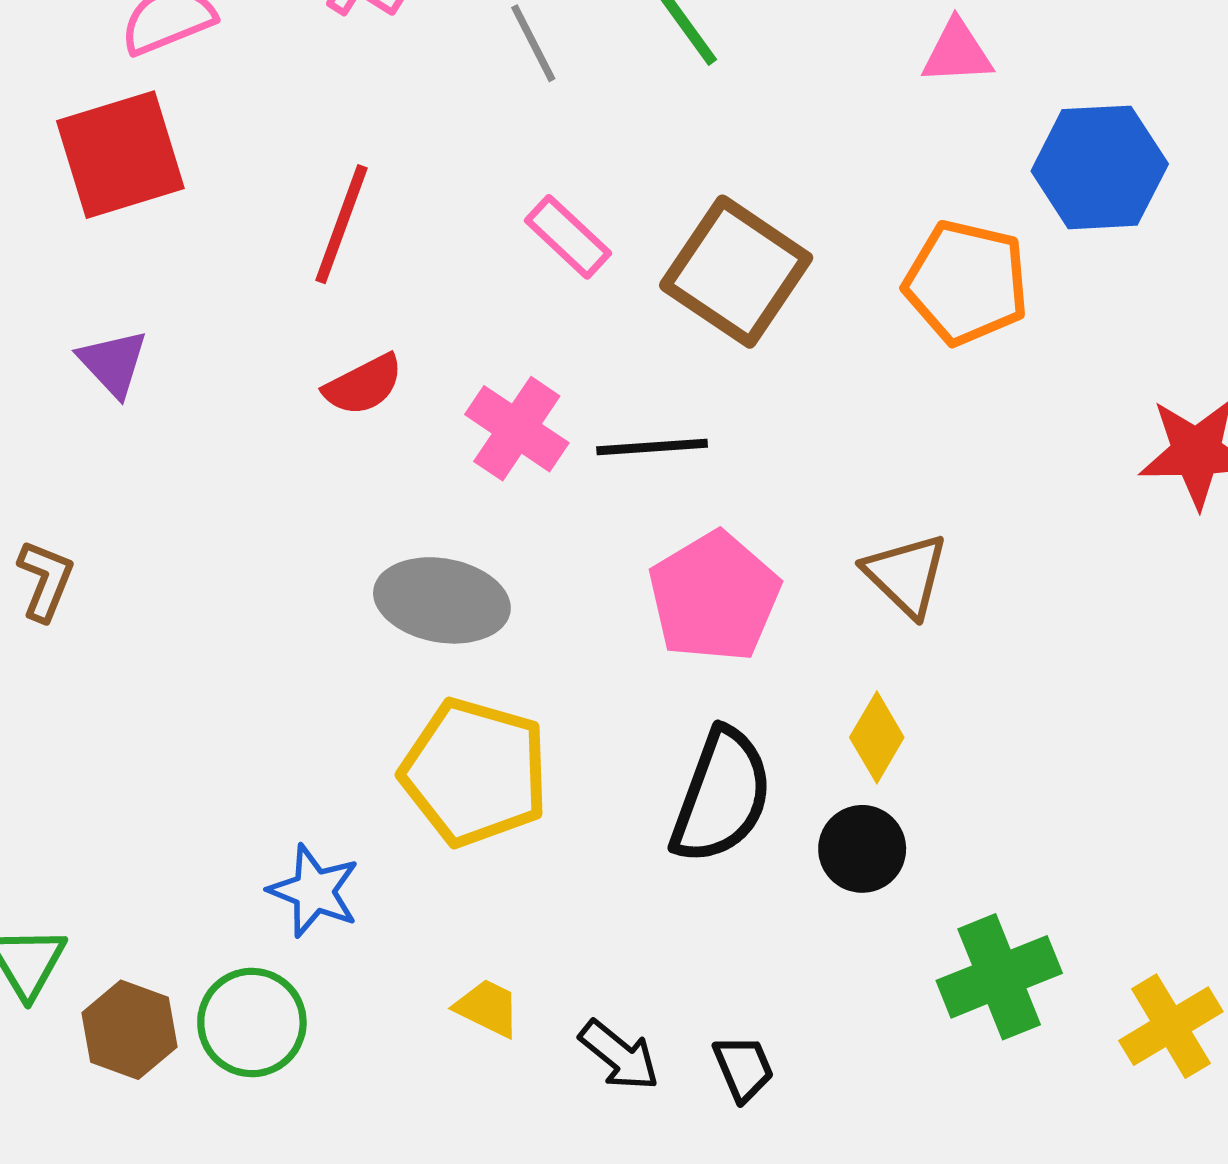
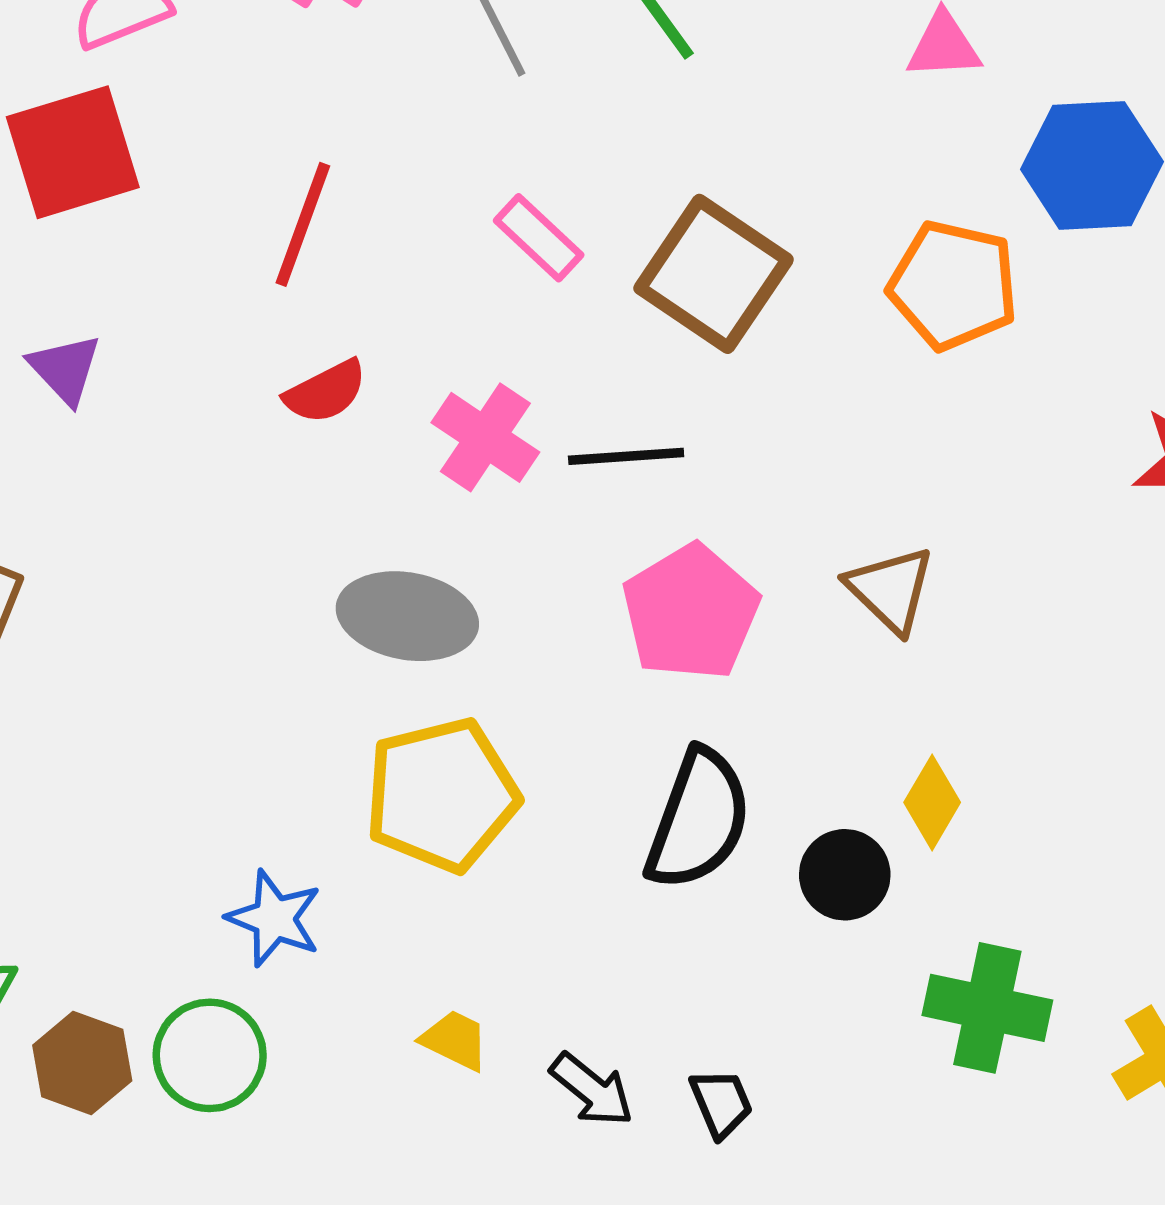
yellow diamond: (877, 737) -> (932, 802), moved
yellow pentagon: (475, 772) -> (442, 795), turned -30
green cross: (999, 977) -> (987, 1008), turned 34

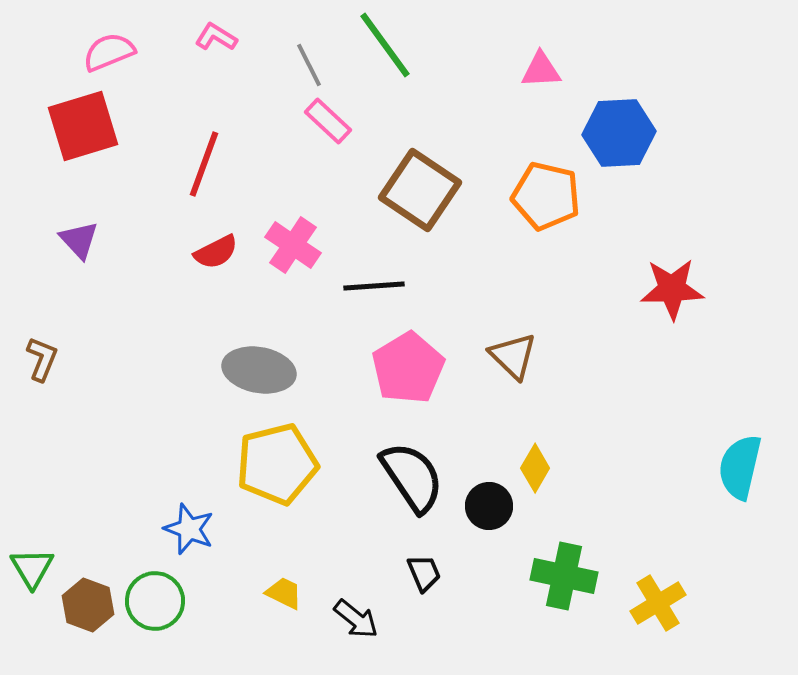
pink rectangle: (539, 238) -> (328, 121), moved
pink cross: (485, 437) -> (293, 245), moved
black semicircle: (698, 820) -> (412, 477), turned -54
black trapezoid: (721, 1103) -> (424, 573), moved

